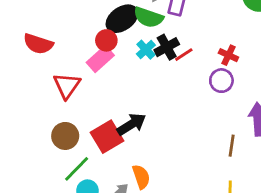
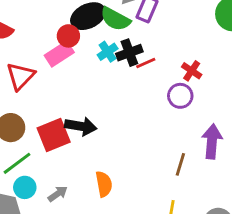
black arrow: (132, 124) -> (81, 126), turned 32
orange semicircle: (141, 177) -> (104, 184), moved

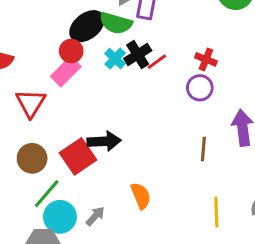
brown line: (180, 164) -> (203, 149), moved
cyan circle: (25, 187) -> (60, 217), size x1.4

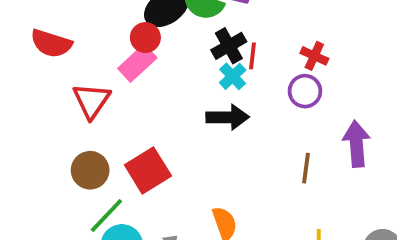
cyan cross: (115, 59) -> (233, 76), moved
red line: (157, 62) -> (253, 56), turned -50
black arrow: (104, 141) -> (228, 117), moved

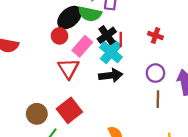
pink rectangle: (137, 63) -> (82, 46), moved
cyan cross: (233, 76) -> (111, 52), size x1.5
purple circle: (305, 91) -> (155, 73), moved
red triangle: (91, 101) -> (69, 69), moved

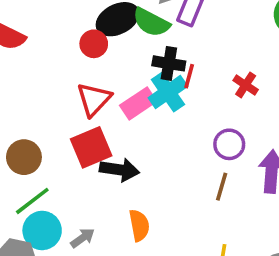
black cross: (107, 35) -> (169, 63), turned 30
pink rectangle: (82, 46) -> (138, 103), moved
black arrow: (111, 75) -> (119, 170), moved
red square: (69, 110) -> (91, 147), moved

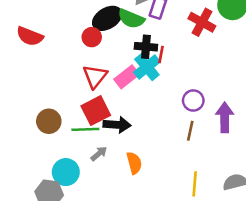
red cross: (246, 85) -> (202, 22), moved, size x1.5
green line: (32, 201) -> (85, 129), moved, turned 40
gray arrow: (83, 238) -> (99, 154), moved

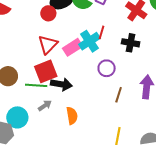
black cross: (146, 47) -> (131, 43), moved
purple circle: (193, 101) -> (107, 68), moved

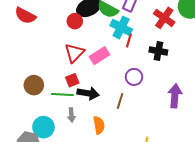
cyan cross: (89, 41) -> (121, 27), moved, turned -30
red square: (46, 71) -> (72, 80), size x0.6
brown line: (119, 95) -> (120, 101), moved
gray arrow: (45, 106) -> (71, 115), turned 120

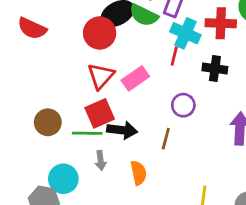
red cross: (164, 18) -> (221, 23), turned -30
red circle: (75, 21) -> (100, 33), size x1.5
cyan cross: (121, 27) -> (185, 33), moved
red square: (72, 80) -> (100, 113), size x1.5

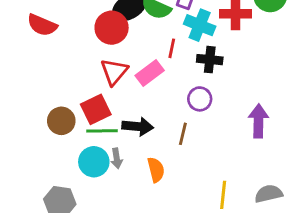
red line: (174, 56) -> (172, 48), moved
black cross: (215, 69) -> (210, 60), moved
red square: (100, 113) -> (96, 109), moved
cyan circle: (63, 179) -> (94, 162), moved

